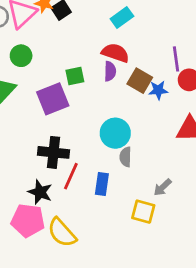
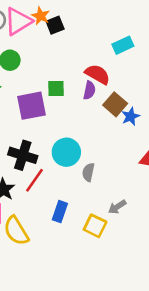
cyan rectangle: (122, 18) -> (123, 45), moved
blue star: (158, 90) -> (130, 116), turned -30
cyan circle: (115, 133) -> (66, 152), moved
blue rectangle: (102, 184) -> (60, 212), moved

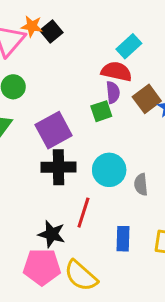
cyan rectangle: (123, 45) -> (129, 46), moved
green square: (56, 89) -> (101, 111), moved
brown square: (115, 104) -> (147, 99), turned 30
black cross: (23, 155) -> (58, 167), moved

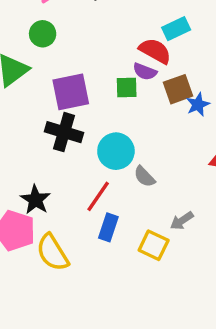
purple semicircle: (113, 92) -> (145, 72), turned 100
gray semicircle: (141, 184) -> (144, 177), turned -55
red line: (83, 213) -> (98, 196), moved

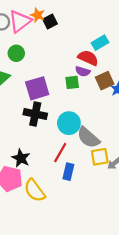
gray semicircle: (144, 177) -> (88, 138), size x1.6
yellow square: (154, 245) -> (100, 157), moved, turned -30

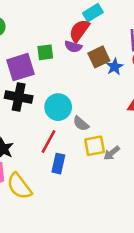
red semicircle: (88, 58) -> (79, 31), turned -78
green square: (72, 82) -> (45, 52), moved
gray semicircle: (88, 138) -> (81, 124), size x0.6

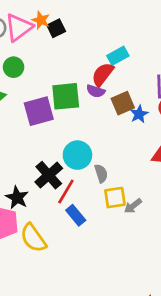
green square: (45, 52) -> (66, 96), size x1.6
black cross: (19, 97) -> (49, 175), moved, turned 36
gray semicircle: (81, 124) -> (101, 173), turned -150
blue rectangle: (58, 164) -> (76, 215), turned -54

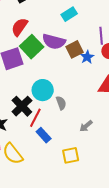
red semicircle: (103, 74) -> (19, 27), moved
purple semicircle: (96, 91) -> (54, 42), size x1.6
green square: (66, 96) -> (32, 47), turned -35
yellow square: (115, 198) -> (71, 155), moved

